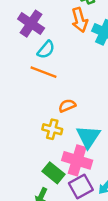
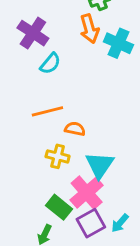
orange line: (44, 72) -> (47, 111), moved, turned -35
orange semicircle: (67, 106) -> (75, 129), turned 35
pink cross: (77, 160) -> (87, 193), turned 32

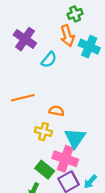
cyan semicircle: (50, 64) -> (49, 60), moved
orange line: (47, 111) -> (23, 98), moved
pink cross: (87, 193) -> (65, 159), turned -30

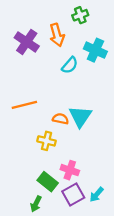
orange arrow: (67, 36) -> (57, 35), moved
cyan semicircle: (49, 60) -> (70, 65), moved
cyan triangle: (75, 138) -> (80, 116), moved
pink cross: (65, 159) -> (70, 170), size x0.7

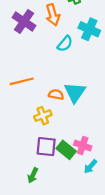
yellow cross: (46, 141) -> (43, 116), turned -35
pink cross: (70, 170) -> (83, 145), moved
green rectangle: (48, 182) -> (66, 150), moved
purple square: (73, 195) -> (46, 147), moved, turned 35

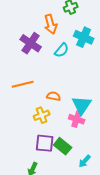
purple cross: (24, 22) -> (31, 43), moved
cyan triangle: (75, 92) -> (82, 105), moved
pink cross: (83, 145) -> (77, 119), moved

